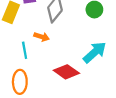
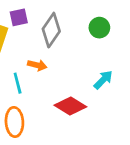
cyan arrow: (95, 52) -> (103, 80), size x0.7

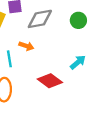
gray diamond: (51, 30) -> (40, 19), turned 40

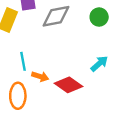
orange arrow: (26, 46) -> (40, 76), moved

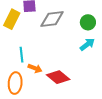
cyan arrow: (99, 64) -> (87, 44), moved

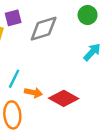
green circle: (88, 22) -> (88, 15), moved
cyan line: (22, 55) -> (14, 79), turned 42

